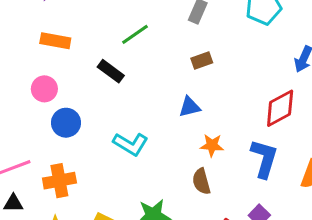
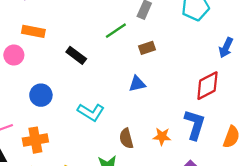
green line: (135, 34) -> (116, 31), moved
pink circle: (44, 89) -> (14, 55), moved
orange star: (212, 145) -> (162, 136), moved
brown semicircle: (201, 181) -> (126, 138), moved

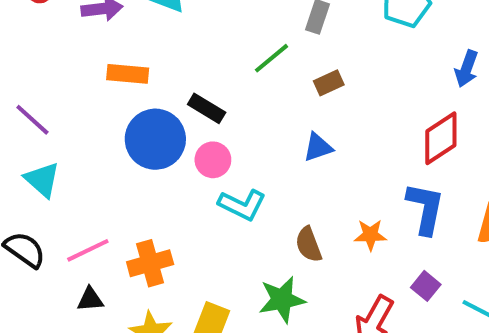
pink circle: (14, 55) -> (213, 160), moved
blue circle: (41, 95) -> (155, 139), moved, size x1.5

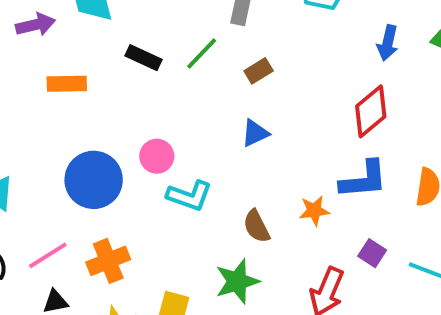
black rectangle: (207, 108) -> (143, 58), moved
blue circle: (155, 139) -> (94, 180), moved
blue L-shape: (425, 208) -> (364, 180), turned 80

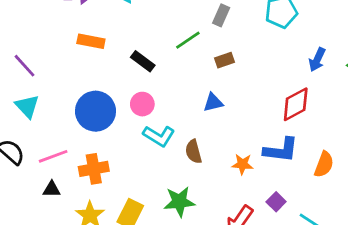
black rectangle: (143, 58) -> (143, 61), moved
brown semicircle: (257, 226) -> (194, 152), moved

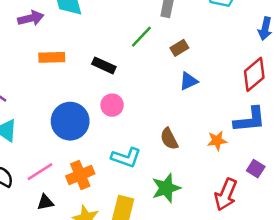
blue triangle: (213, 102) -> (189, 81), moved
cyan L-shape: (159, 136) -> (126, 157), moved

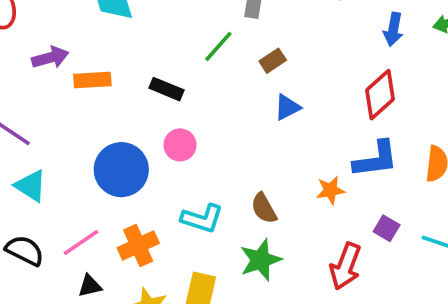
purple arrow: (31, 18) -> (50, 58), moved
brown semicircle: (169, 139) -> (264, 208), moved

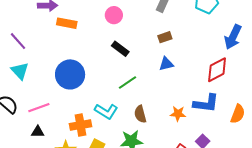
blue arrow: (393, 29) -> (233, 37), size x1.4
green line: (218, 46) -> (128, 82), moved
black rectangle: (167, 89) -> (120, 49), moved
pink circle: (180, 145) -> (114, 15), moved
orange cross: (138, 245) -> (80, 125), moved

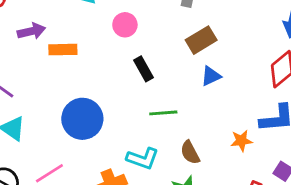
brown rectangle: (165, 37) -> (201, 40), size x1.5
black rectangle: (120, 49) -> (143, 69), turned 36
green line: (128, 82) -> (163, 113), turned 42

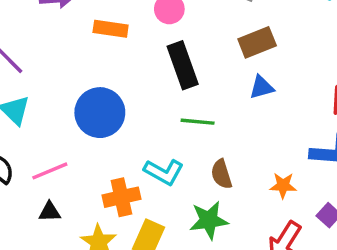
orange rectangle: (63, 50) -> (111, 29), moved
black rectangle: (143, 69) -> (183, 65), size x1.5
orange star: (241, 141) -> (283, 185), moved

